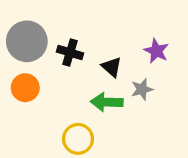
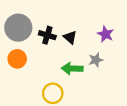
black triangle: (112, 67) -> (70, 37), moved

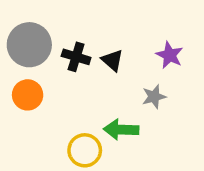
green arrow: (72, 69) -> (121, 130), moved

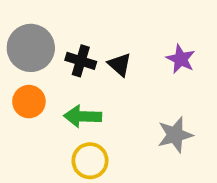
gray star: (154, 97) -> (175, 135), moved, size x1.4
green arrow: (121, 130) -> (83, 116), moved

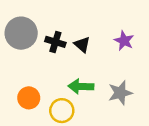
orange circle: (29, 102) -> (29, 98), moved
green arrow: (83, 116) -> (81, 86), moved

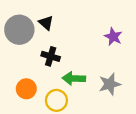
black cross: (55, 42) -> (51, 56), moved
black triangle: (82, 44) -> (46, 23), moved

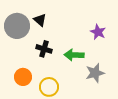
green arrow: (74, 78) -> (74, 55), moved

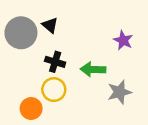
orange circle: (23, 77) -> (31, 108), moved
yellow circle: (49, 87) -> (54, 90), moved

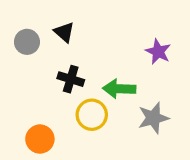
gray circle: (21, 33) -> (27, 42), size x0.6
yellow circle: (54, 90) -> (92, 115), moved

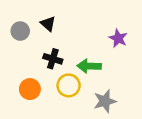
gray star: (153, 118) -> (105, 101), moved
orange circle: (40, 139) -> (30, 89), moved

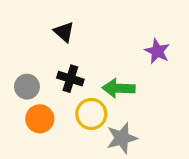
gray circle: (20, 31) -> (27, 87), moved
gray star: (105, 101) -> (122, 138), moved

